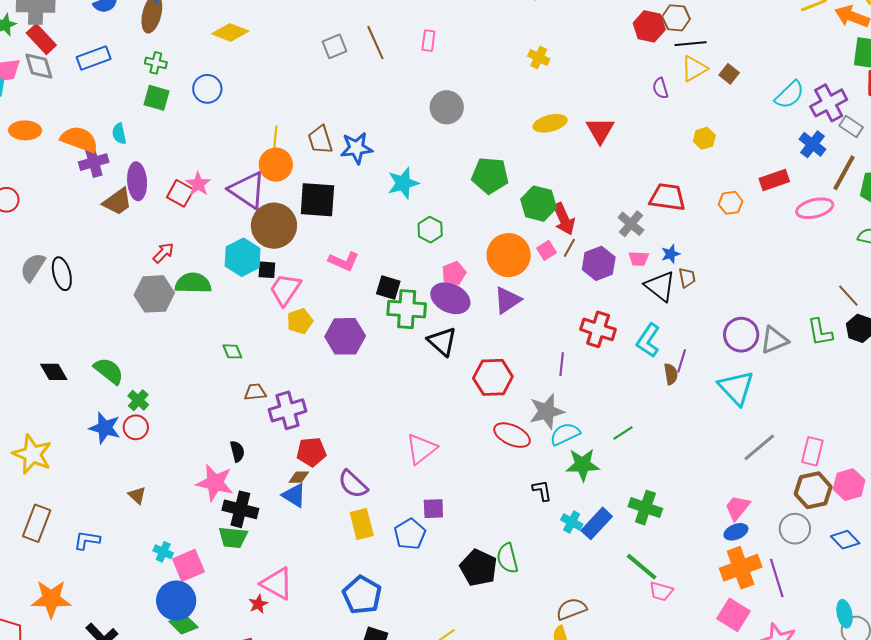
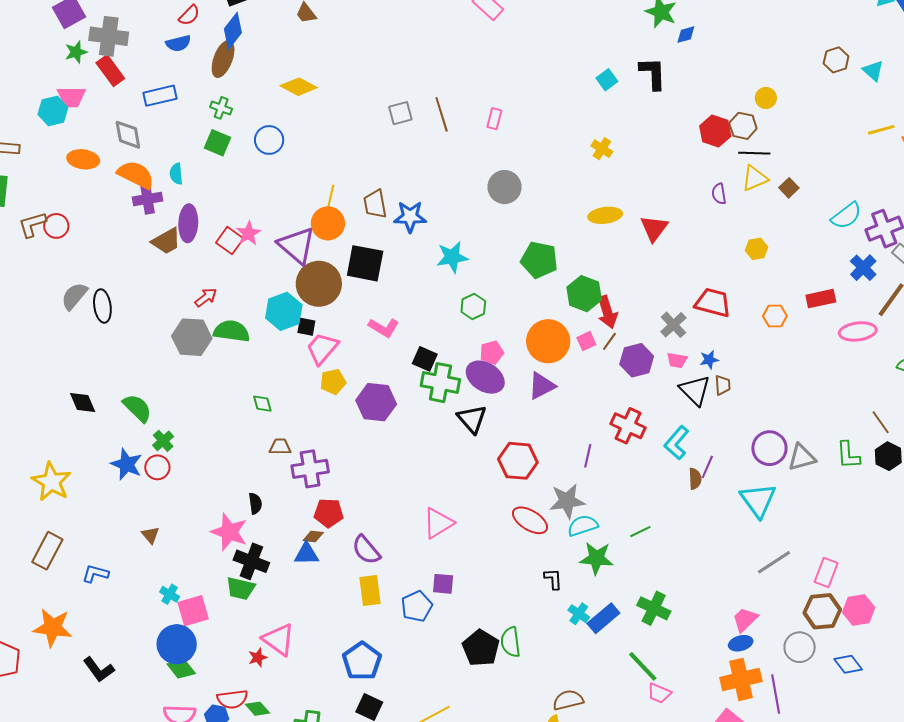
gray diamond: (39, 66) -> (128, 135), moved
blue triangle: (294, 495) -> (306, 554), turned -40

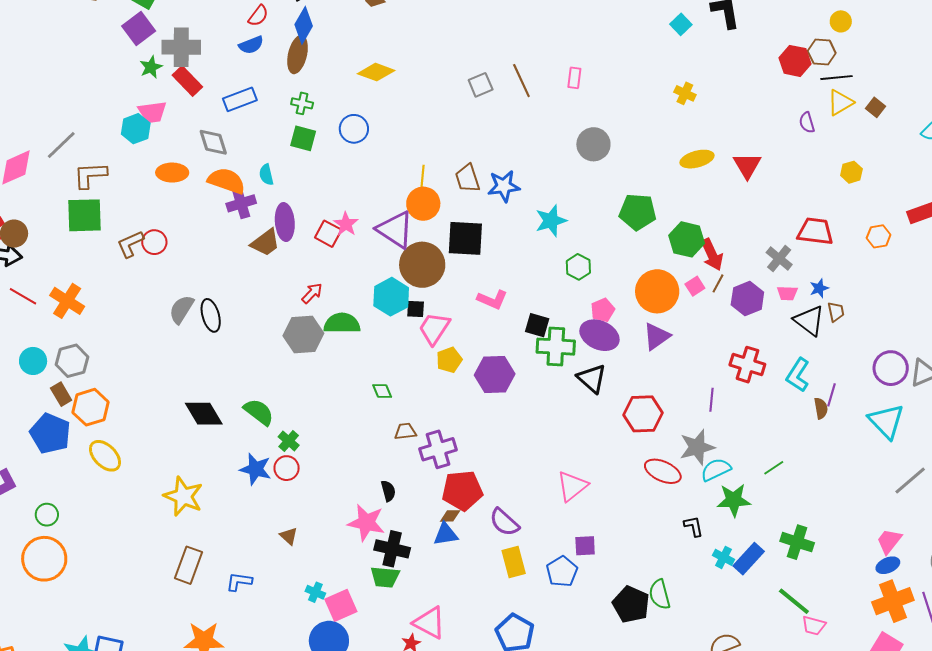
black diamond: (83, 402) -> (204, 414), size x1.4
red pentagon: (329, 513) -> (462, 491), size x1.4

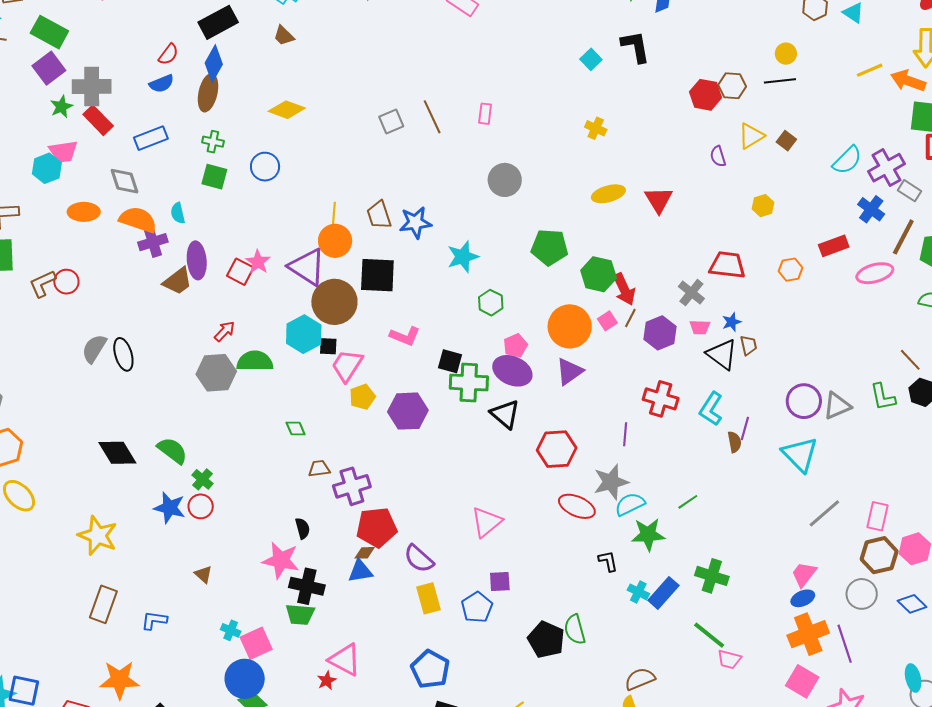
yellow circle: (841, 21) -> (786, 54), moved
black line: (837, 78) -> (780, 81), moved

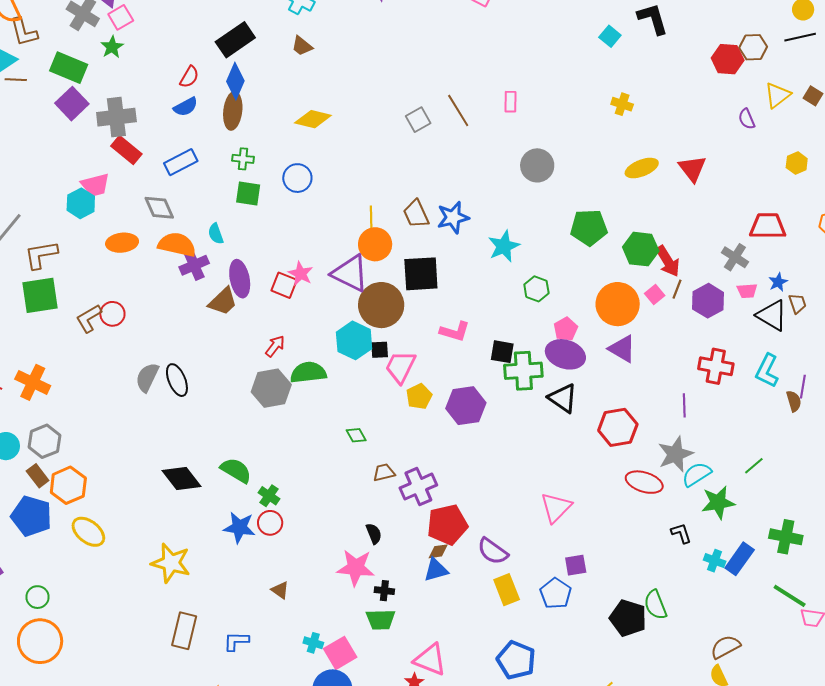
green star: (61, 107) -> (112, 47), moved
purple triangle: (569, 372) -> (622, 349), turned -48
black cross: (307, 586) -> (384, 591), size x0.6

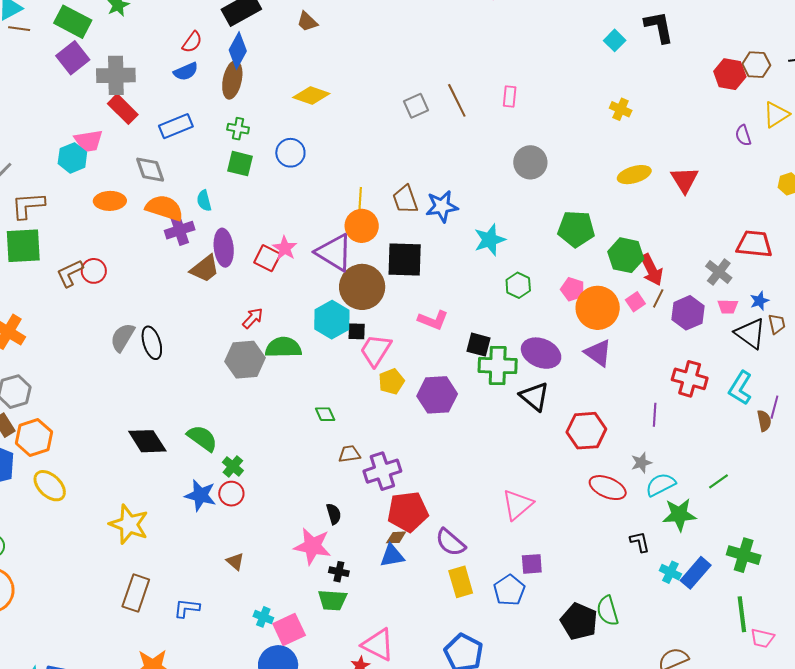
pink pentagon: (566, 329) -> (573, 289), moved, turned -30
gray star: (675, 454) -> (641, 463), size x0.6
green line: (790, 596) -> (742, 614), turned 45

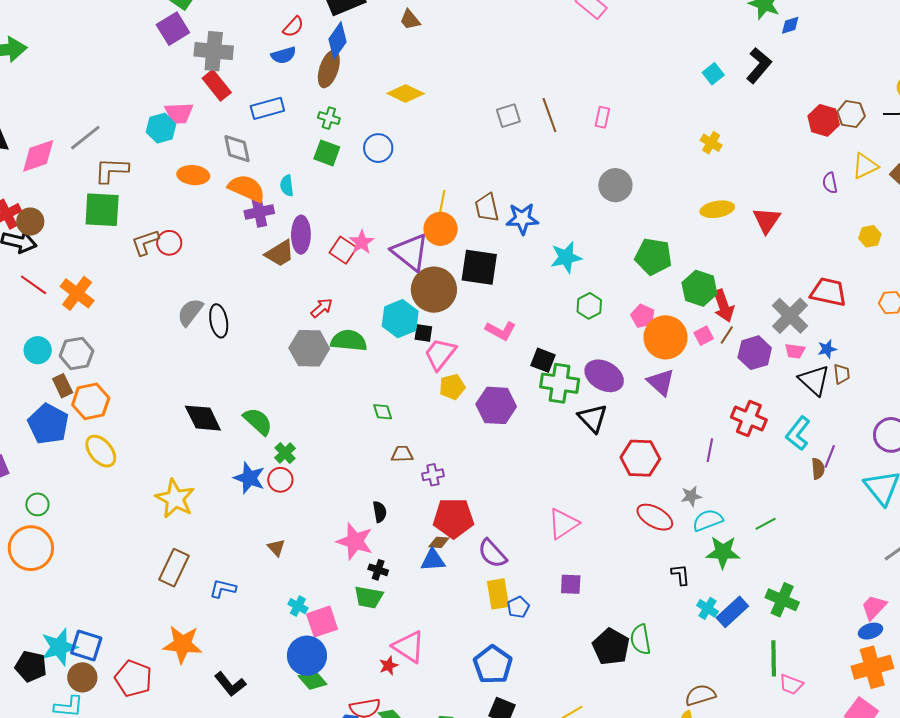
black L-shape: (659, 27) -> (759, 65), turned 45
gray cross: (719, 272) -> (790, 316), size x1.4
purple cross: (382, 471) -> (433, 475), size x0.6
blue pentagon: (509, 590) -> (518, 607), moved, size x0.7

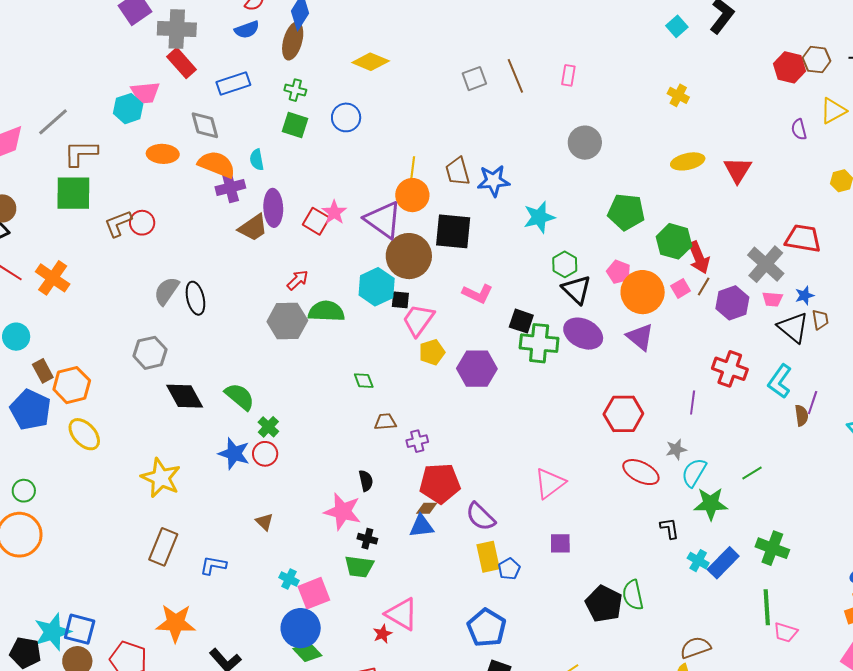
gray hexagon: (77, 353) -> (150, 353), moved
black triangle: (593, 418) -> (577, 289), moved
cyan semicircle: (708, 520) -> (694, 473), turned -36

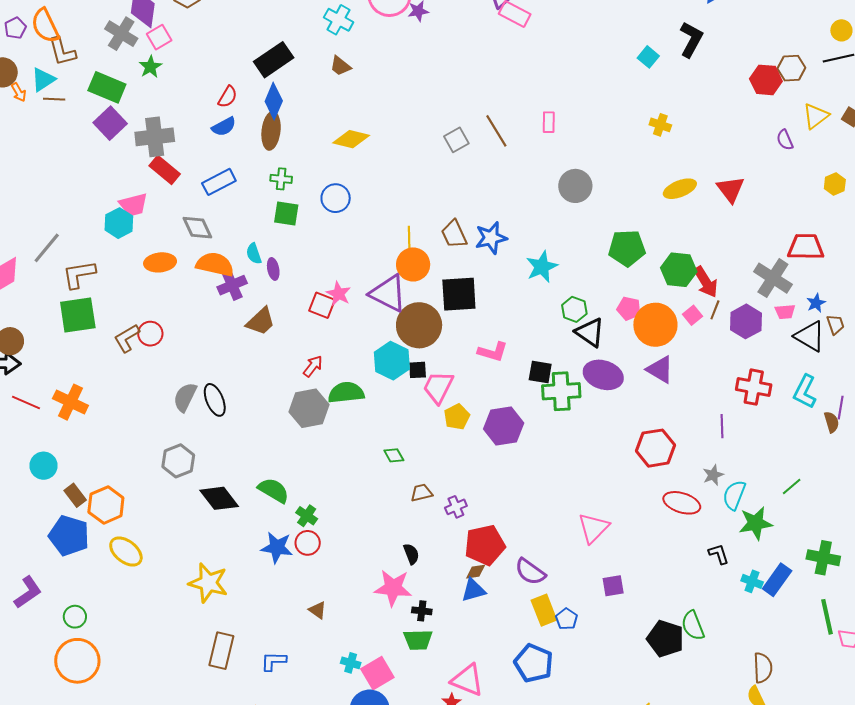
purple ellipse: (273, 208) -> (273, 269), moved, size x0.6
blue pentagon: (487, 628) -> (534, 663), moved
brown semicircle: (695, 648) -> (763, 668), turned 116

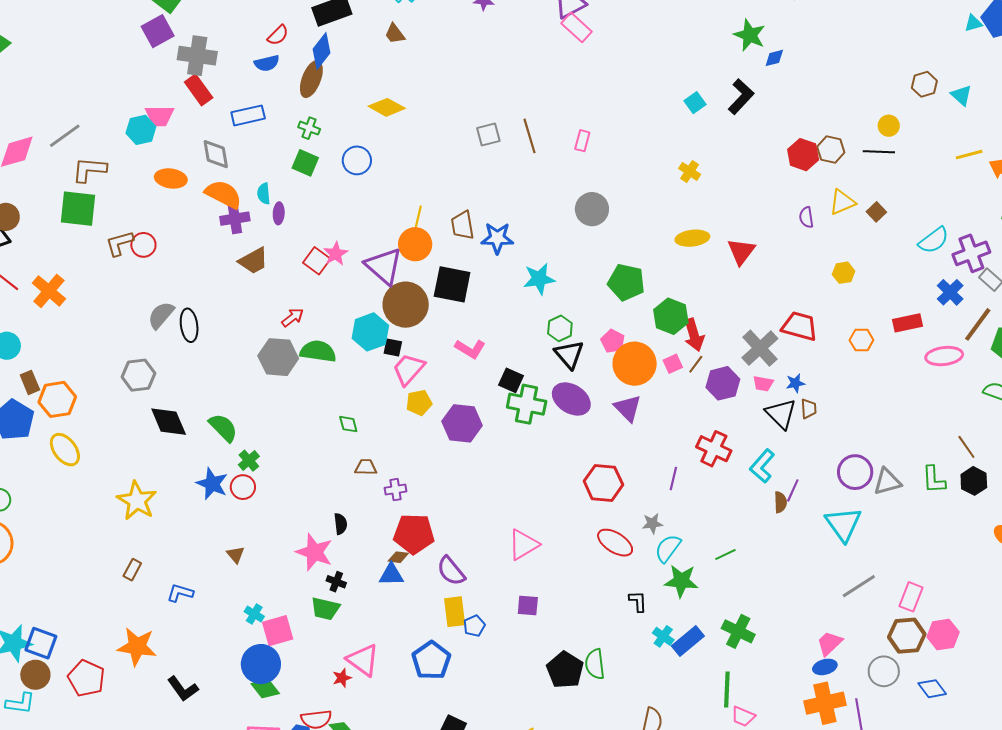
brown rectangle: (221, 651) -> (132, 570), size x0.6

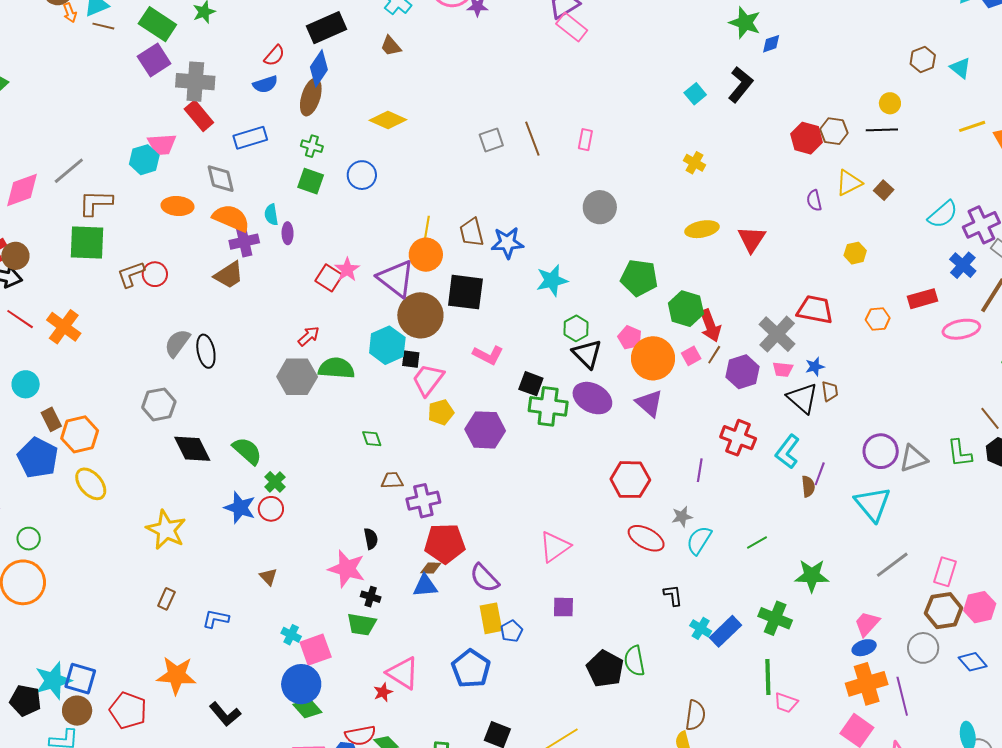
brown trapezoid: (253, 261) -> (229, 275), moved
purple cross: (396, 490) -> (423, 501), size x1.5
green star: (681, 581) -> (812, 576), moved

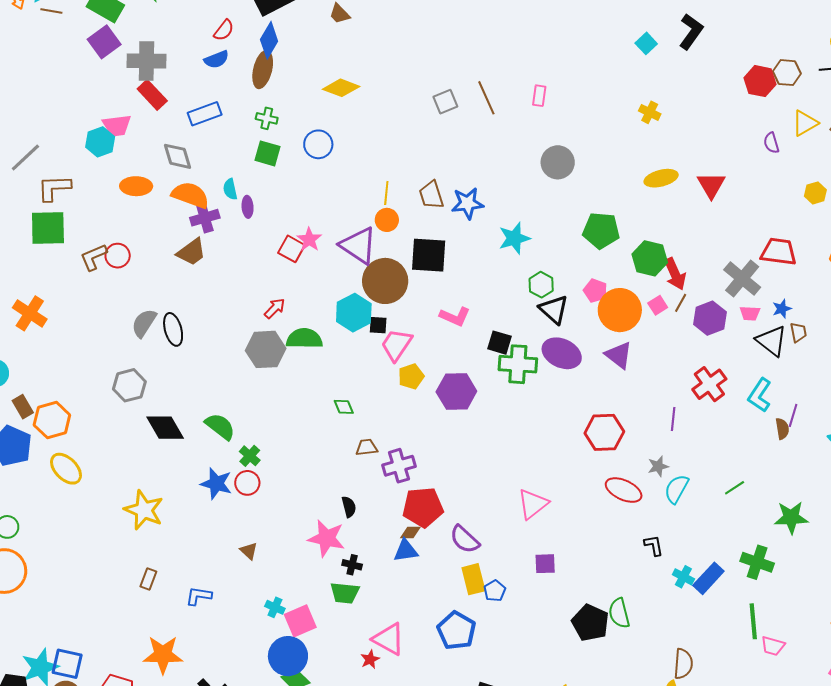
orange circle: (426, 255) -> (387, 220), size x0.7
red cross: (738, 438) -> (709, 384), turned 36

